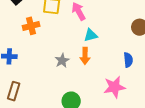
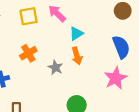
orange cross: (31, 26) -> (28, 53), moved
blue semicircle: (128, 60) -> (121, 47), size x1.5

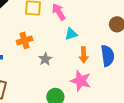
orange arrow: (77, 56) -> (84, 55), moved
pink star: (116, 78) -> (81, 81), moved, turned 30

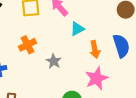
pink star: (81, 81) -> (97, 78), turned -30

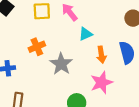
gray star: (54, 61) -> (61, 64), size x1.5

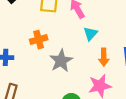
cyan triangle: (86, 34) -> (90, 34), turned -32

